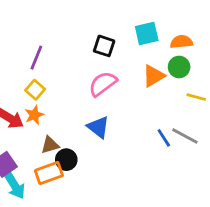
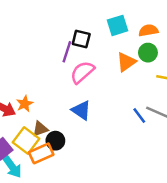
purple line: (36, 58) -> (67, 52), moved
yellow square: (35, 90) -> (26, 141), moved, size x1.5

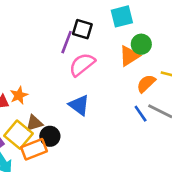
orange semicircle: (148, 30) -> (146, 84), moved, turned -36
green circle: (148, 53) -> (141, 44), moved

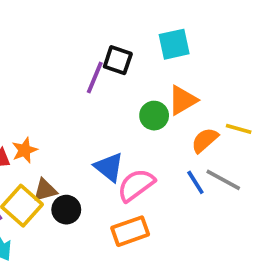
green circle: (141, 44) -> (154, 116), moved
pink semicircle: (82, 65) -> (136, 185), moved
orange rectangle: (34, 149) -> (130, 231), moved

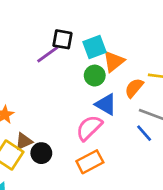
cyan square: (174, 44) -> (95, 47), moved
purple line: (95, 78) -> (48, 54), turned 40
blue triangle: (109, 167) -> (106, 104), moved
blue line: (195, 182) -> (144, 133), moved

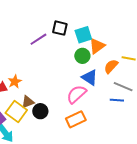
purple line: (48, 54) -> (38, 39), moved
blue line: (144, 133) -> (117, 100), turned -48

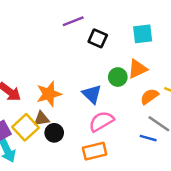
cyan square: (83, 35) -> (143, 34), moved
purple line: (38, 39) -> (73, 21), moved
blue triangle: (90, 77) -> (92, 94), moved
orange star: (15, 82) -> (49, 94), moved, size x1.5

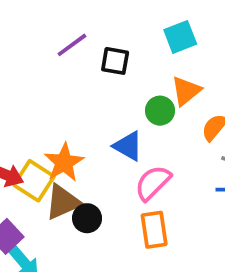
brown triangle: (42, 119) -> (63, 202), size x1.5
yellow square: (25, 127) -> (34, 181), moved
orange rectangle: (95, 151) -> (154, 230), turned -70

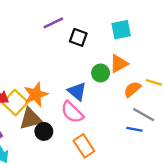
pink semicircle: (153, 183) -> (72, 112), moved, turned -100
orange rectangle: (154, 230) -> (84, 146), turned -35

